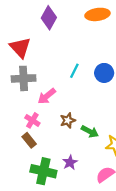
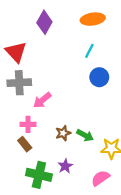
cyan line: (74, 71) -> (89, 51), moved
pink cross: (32, 120) -> (28, 124), turned -32
brown star: (68, 120) -> (63, 133), moved

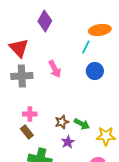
orange ellipse: (93, 19) -> (100, 30), moved
pink arrow: (42, 100) -> (55, 69), moved, turned -78
purple star: (65, 166) -> (68, 142), moved

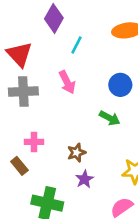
cyan line: (86, 47) -> (76, 45), moved
green arrow: (82, 124) -> (110, 118), moved
brown rectangle: (27, 132) -> (19, 166), moved

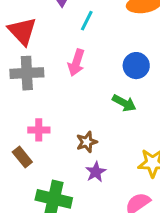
pink arrow: (67, 82) -> (76, 63), turned 45

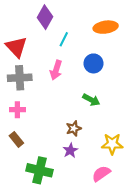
blue circle: (136, 66) -> (93, 63), moved
pink cross: (39, 130) -> (17, 110), moved
brown star: (87, 142) -> (74, 128), moved

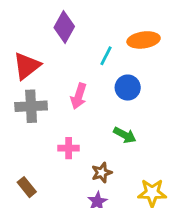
cyan line: (64, 39) -> (106, 56), moved
red triangle: (16, 47) -> (27, 66), turned 35
pink cross: (17, 110) -> (69, 148), moved

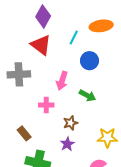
red triangle: (27, 66) -> (41, 45), moved, turned -45
pink arrow: (79, 96) -> (62, 81), moved
brown rectangle: (27, 187) -> (24, 133), moved

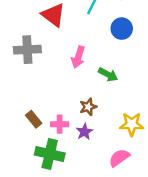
blue circle: (89, 61) -> (122, 29), moved
pink cross: (46, 105) -> (60, 124), moved

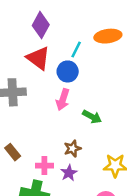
blue circle: (122, 29) -> (68, 71), moved
brown rectangle: (34, 119) -> (13, 152), moved

